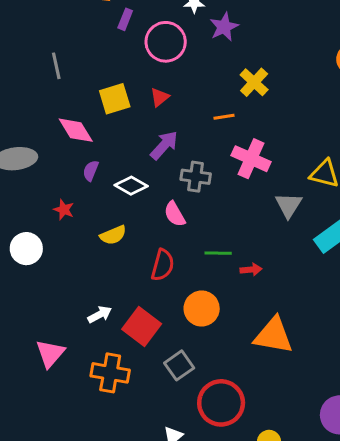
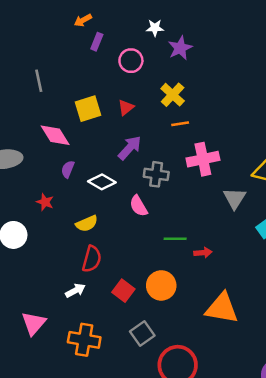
pink circle: (166, 42) -> (131, 61), size x0.7
yellow cross: (254, 82) -> (173, 95), moved
pink cross: (251, 159) -> (203, 159), turned -36
red semicircle: (163, 265) -> (92, 259), moved
red square: (142, 326) -> (123, 291), moved, size x0.7

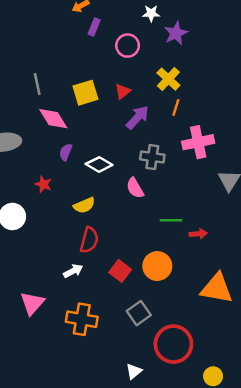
gray line: (39, 81) -> (37, 84), moved
orange line: (180, 124) -> (176, 108), turned -63
purple arrow: (130, 148) -> (137, 117), moved

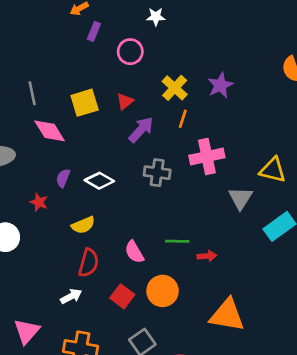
purple star: (176, 33) -> (220, 85), moved
purple semicircle: (66, 152) -> (63, 178), moved
pink semicircle: (135, 188) -> (134, 252), moved

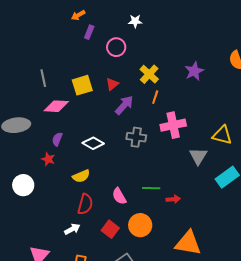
purple star: (220, 85) -> (194, 71), moved
pink diamond: (50, 131) -> (56, 106), turned -55
purple semicircle: (63, 178) -> (57, 139), moved

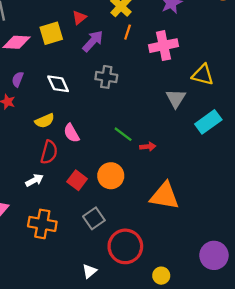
yellow square: (82, 85) -> (51, 33), moved
pink cross: (173, 125) -> (163, 46), moved
white diamond: (93, 143) -> (58, 84), turned 35
green line: (151, 188) -> (123, 134), turned 36
pink semicircle: (119, 196) -> (71, 133), moved

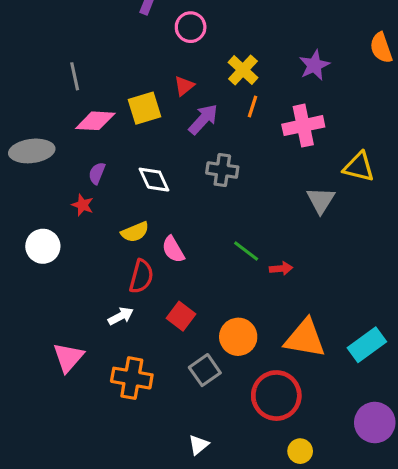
cyan rectangle: (208, 122) -> (367, 345), moved
orange circle: (111, 176) -> (238, 337), moved
red circle: (125, 246) -> (276, 396), moved

